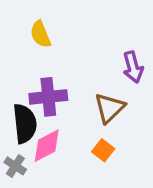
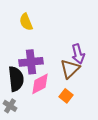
purple arrow: (133, 67) -> (78, 54), moved
pink diamond: (47, 146) -> (40, 84), moved

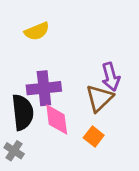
yellow semicircle: (26, 22) -> (37, 31), turned -90
pink diamond: (40, 84) -> (57, 119), turned -70

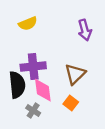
purple arrow: (111, 77) -> (85, 30), moved
gray cross: (14, 151) -> (33, 111), moved

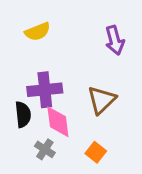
black semicircle: (17, 85) -> (23, 114), size x0.7
orange square: (71, 103) -> (96, 152), moved

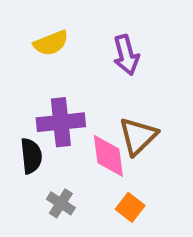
purple arrow: (115, 40) -> (126, 55), moved
pink diamond: (58, 122) -> (108, 156), moved

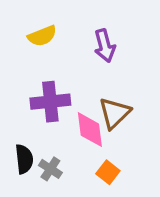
black semicircle: (31, 156) -> (24, 159), moved

